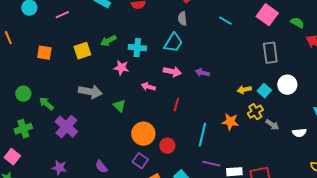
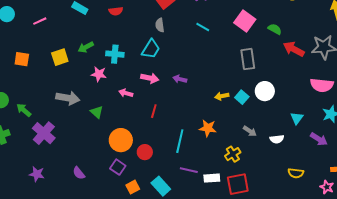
yellow cross: (255, 112) -> (233, 154), moved

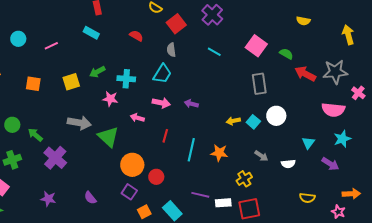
red semicircle: (116, 11) -> (136, 36), moved, turned -144
green triangle: (97, 112) -> (108, 137), size x1.6
cyan line: (180, 141) -> (191, 150), moved

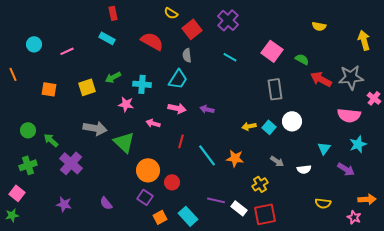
red semicircle: (136, 36) -> (152, 41), size x1.6
cyan line: (191, 150) -> (207, 155), turned -50
white rectangle: (223, 203) -> (239, 208), turned 42

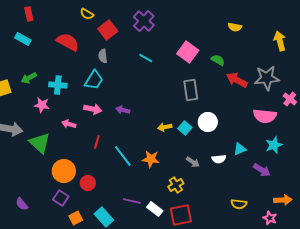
cyan triangle: (324, 148) -> (240, 149), turned 32
white semicircle: (304, 169) -> (219, 159), moved

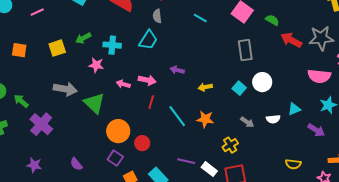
pink arrow: (93, 109) -> (147, 80), moved
yellow arrow: (165, 127) -> (205, 87), moved

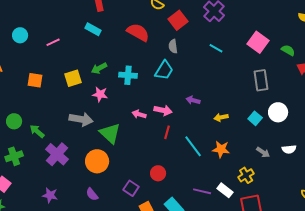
pink star: (96, 65) -> (100, 94), moved
orange circle: (118, 131) -> (97, 161), moved
white rectangle: (209, 169) -> (225, 190), moved

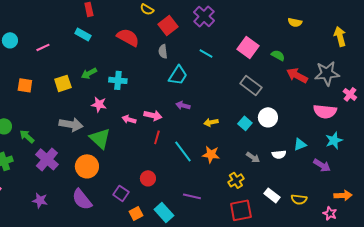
cyan trapezoid: (164, 70) -> (178, 75), moved
gray rectangle: (261, 80) -> (251, 85), turned -45
pink star: (100, 94) -> (99, 104), moved
white rectangle: (225, 190) -> (272, 195), moved
purple semicircle: (92, 194) -> (82, 199), size x1.6

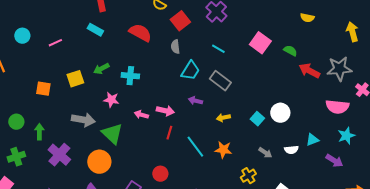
orange square: (25, 85) -> (43, 89), moved
gray rectangle: (251, 85) -> (220, 81), moved
green arrow: (27, 136) -> (39, 132), turned 49

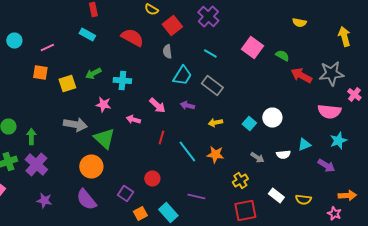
orange square: (43, 89) -> (40, 72), moved
pink arrow: (165, 111) -> (157, 106), moved, turned 30
purple cross: (59, 155) -> (36, 164), moved

